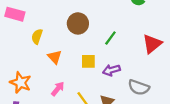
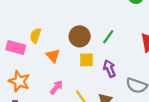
pink rectangle: (15, 14) -> (16, 48), moved
brown circle: (78, 23) -> (80, 36), moved
purple arrow: (111, 70) -> (109, 69), turned 84

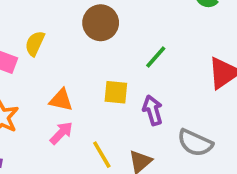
brown circle: (80, 36) -> (101, 23), moved
orange triangle: (53, 56) -> (61, 100), moved, turned -40

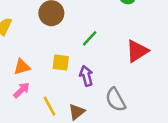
orange triangle: (61, 100) -> (22, 67), turned -30
gray semicircle: (195, 143) -> (116, 100), turned 35

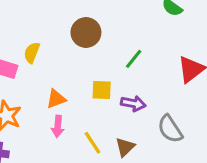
purple arrow: (86, 76) -> (133, 103), turned 120
pink arrow: (21, 90) -> (58, 126), turned 144

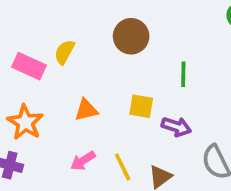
green line: (134, 59) -> (183, 74), turned -45
pink arrow: (58, 126) -> (83, 161), moved, turned 45

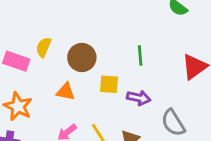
brown circle: (131, 36) -> (82, 57), moved
orange triangle: (86, 110) -> (66, 92), turned 30

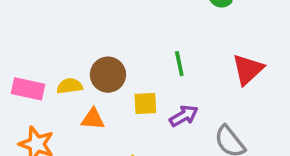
yellow semicircle: (44, 47) -> (70, 86), moved, turned 66
purple arrow: (139, 98) -> (184, 116), turned -35

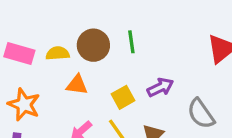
green line: (179, 64) -> (131, 42), moved
yellow square: (145, 104) -> (123, 97), moved, turned -30

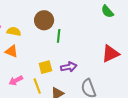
brown circle: (93, 45) -> (44, 20), moved
orange triangle: (77, 85) -> (12, 51), moved

